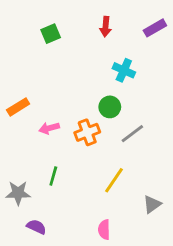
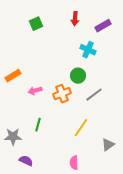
purple rectangle: (155, 28) -> (103, 26), moved

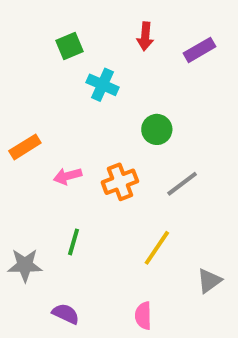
cyan cross: (88, 50) -> (103, 85), moved
green circle: (78, 76) -> (157, 129), moved
purple semicircle: (26, 161) -> (66, 314), moved

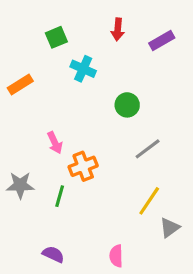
orange rectangle: (25, 147) -> (20, 84), moved
pink arrow: (68, 176) -> (55, 143), turned -100
orange cross: (120, 182) -> (83, 166), moved
yellow line: (157, 248) -> (149, 201), moved
gray star: (25, 265) -> (20, 185), moved

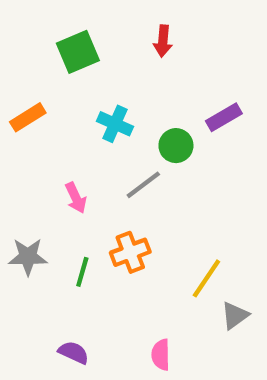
green square: (56, 37) -> (78, 52), size x1.4
purple rectangle: (162, 40) -> (224, 117), moved
cyan cross: (83, 69) -> (115, 124), moved
gray line: (148, 149) -> (143, 185), moved
orange cross: (83, 166) -> (130, 252), moved

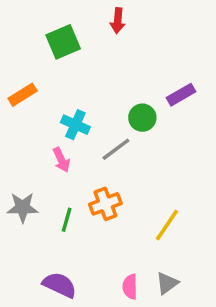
red arrow: (163, 41) -> (118, 21), moved
cyan cross: (115, 124) -> (75, 125), moved
gray triangle: (235, 315) -> (167, 283), moved
purple semicircle: (74, 353) -> (60, 285), size x1.4

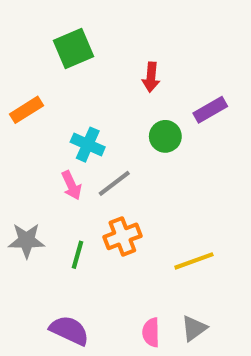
red arrow: (118, 21) -> (151, 77), moved
gray line: (116, 149) -> (114, 183), moved
yellow line: (167, 225) -> (194, 261), turned 36

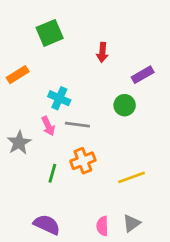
green circle: (165, 136) -> (125, 105), moved
gray line: (114, 183) -> (77, 125), turned 45
gray star: (26, 240) -> (19, 143), moved, turned -30

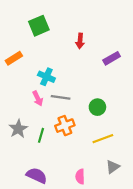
green circle: (125, 105) -> (97, 107), moved
gray star: (19, 143) -> (18, 129), moved
gray triangle: (132, 223) -> (113, 167), moved

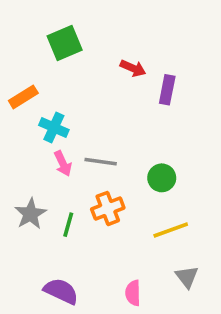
red arrow: (80, 41) -> (133, 68), turned -72
purple rectangle: (112, 58) -> (167, 90), moved, turned -49
cyan cross: (46, 77) -> (54, 128), moved
gray triangle: (113, 167) -> (187, 277), turned -32

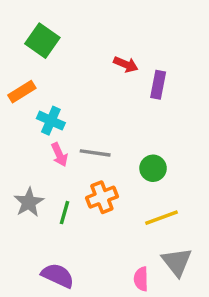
green square: (65, 43) -> (42, 41), moved, turned -32
gray triangle: (187, 277) -> (177, 262), size x1.4
pink semicircle: (133, 293) -> (141, 279), moved

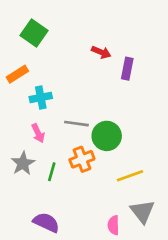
cyan cross: (51, 121) -> (41, 97), turned -35
pink arrow: (59, 155) -> (38, 133), moved
green circle: (153, 168) -> (107, 136), moved, size x1.4

